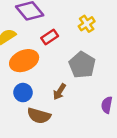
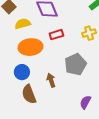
brown arrow: (59, 92) -> (51, 80), turned 112
brown semicircle: (39, 116) -> (29, 94), turned 36

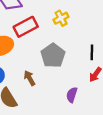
red rectangle: (56, 35) -> (26, 27), size x1.5

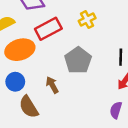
purple semicircle: (72, 95) -> (116, 110), moved

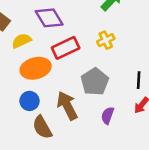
brown arrow: (52, 85) -> (67, 106), size x1.6
purple semicircle: (116, 110) -> (108, 115), moved

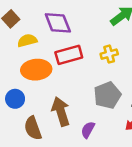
gray pentagon: (95, 82) -> (107, 95), moved
blue circle: (30, 101) -> (15, 99), moved
purple semicircle: (108, 115) -> (88, 130), moved

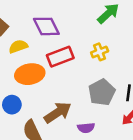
brown arrow: (61, 111) -> (58, 113), turned 80
purple semicircle: (88, 130) -> (86, 128), turned -119

